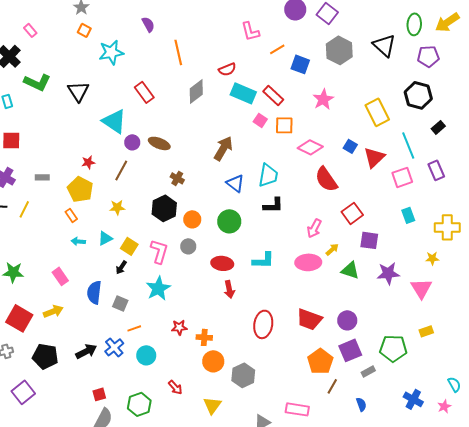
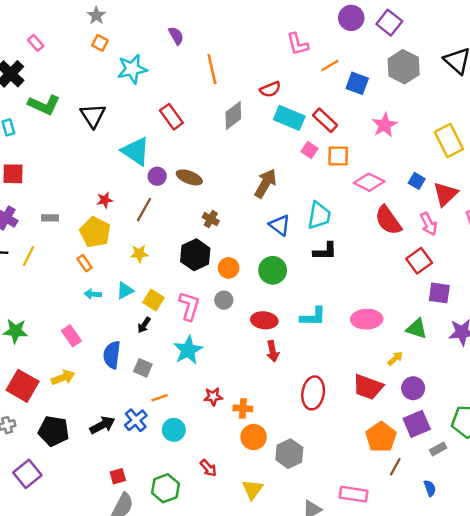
pink arrow: (314, 228) -> (429, 224), moved, turned -54
yellow arrow: (332, 249) -> (395, 358), moved

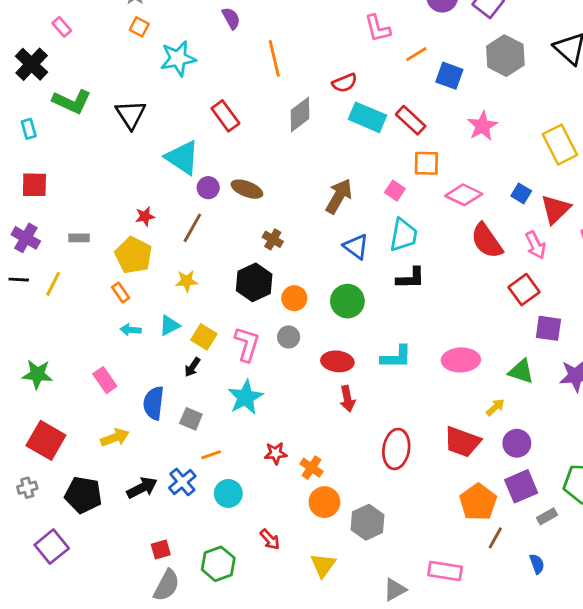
pink square: (310, 150) -> (395, 191), moved
yellow arrow: (63, 377) -> (115, 437), moved
orange cross: (243, 408) -> (312, 468), turned 30

